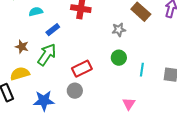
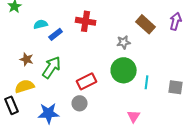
blue rectangle: (53, 30) -> (56, 34), moved
green circle: (119, 58) -> (124, 70), size x1.6

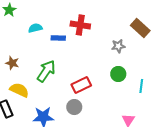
blue rectangle: (56, 34) -> (58, 38), moved, turned 40
brown star: (27, 59) -> (12, 63), moved
green circle: (124, 70) -> (118, 74), size x0.6
yellow semicircle: (25, 86) -> (19, 90), turned 42

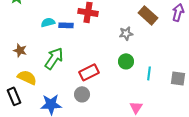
cyan semicircle: (35, 28) -> (48, 22), moved

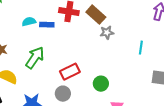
brown rectangle: (148, 15) -> (96, 15), moved
green circle: (126, 61) -> (101, 84), moved
cyan line: (149, 73) -> (141, 48), moved

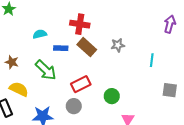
brown rectangle: (96, 15) -> (87, 47), moved
blue rectangle: (47, 25) -> (61, 48), moved
green arrow: (35, 58) -> (46, 70), turned 100

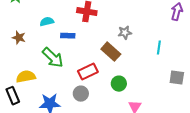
brown rectangle: (87, 47) -> (111, 52), moved
brown star: (12, 62) -> (19, 38), moved
yellow semicircle: (19, 89) -> (26, 77), turned -36

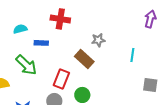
red rectangle: (88, 72) -> (61, 79), turned -42
green circle: (119, 84) -> (82, 95), moved

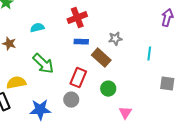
red cross: (60, 19) -> (77, 18), turned -30
blue rectangle: (41, 43) -> (81, 42), moved
green circle: (82, 95) -> (108, 89), moved

